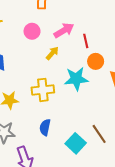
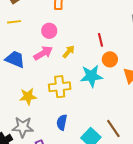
pink arrow: (64, 30) -> (43, 53), moved

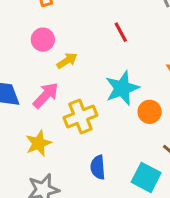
yellow arrow: (69, 52) -> (67, 61), moved, turned 32
pink arrow: (43, 53) -> (46, 95), moved
orange circle: (110, 59) -> (150, 112), moved

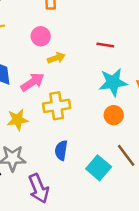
red line: (121, 32) -> (105, 45), turned -66
cyan star: (122, 88) -> (113, 82), moved

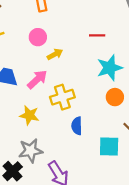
yellow star: (18, 120) -> (29, 115), turned 30
blue semicircle: (61, 150) -> (77, 126), moved
cyan square: (99, 168) -> (109, 147), turned -30

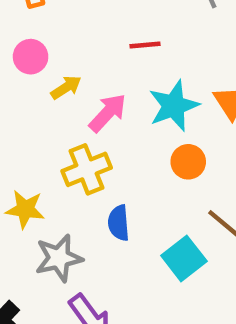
pink arrow: (37, 79) -> (108, 113), moved
cyan square: (109, 147) -> (184, 258), turned -35
gray star: (31, 151) -> (59, 258), moved

